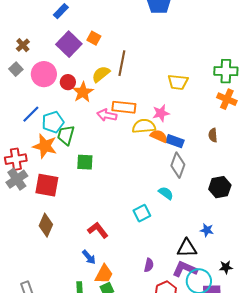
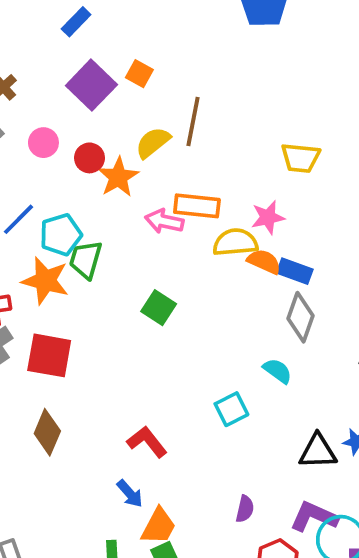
pink circle: (44, 74) -> (43, 143), size x0.6
green square: (85, 162) -> (159, 308), moved, turned 30
black triangle: (187, 248) -> (318, 451), moved

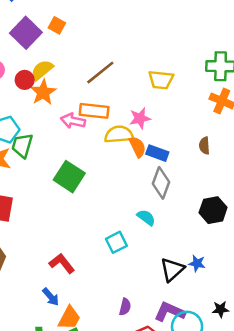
brown line: (193, 121) -> (100, 72), moved, turned 40
yellow semicircle: (153, 143) -> (42, 70), moved
orange semicircle: (264, 262) -> (137, 147), turned 40
green square: (159, 308) -> (69, 177), size x1.4
black triangle: (318, 451) -> (172, 270), turned -40

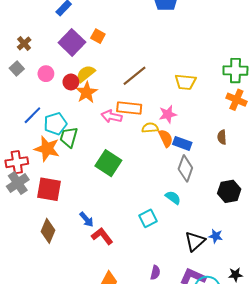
yellow semicircle: (119, 134) -> (150, 128), size x0.7
blue arrow: (51, 297) -> (87, 219), moved

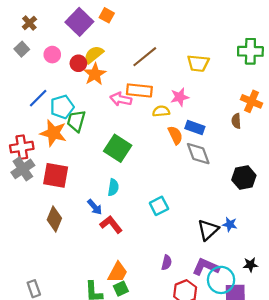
orange cross: (236, 100) -> (252, 101), moved
orange semicircle: (166, 138) -> (175, 135), moved
gray diamond: (185, 168) -> (198, 154), turned -40
cyan semicircle: (173, 198) -> (113, 187), moved, turned 63

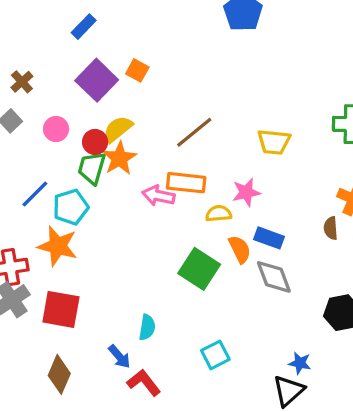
green trapezoid: (76, 121) -> (92, 168), moved
green square: (118, 148) -> (199, 269), moved
blue star: (230, 224) -> (300, 363), moved

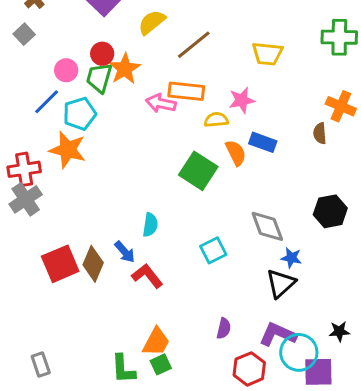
pink circle: (56, 129) -> (66, 70), moved
yellow semicircle: (118, 129) -> (152, 22), moved
gray diamond: (274, 277) -> (267, 226), moved
red square: (61, 309) -> (60, 264), moved, turned -33
brown diamond: (59, 374) -> (93, 264), moved

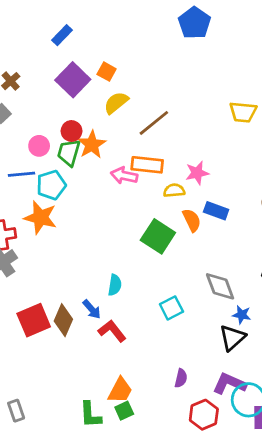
yellow trapezoid: (267, 54) -> (243, 112), moved
blue line: (47, 102) -> (22, 174), turned 40

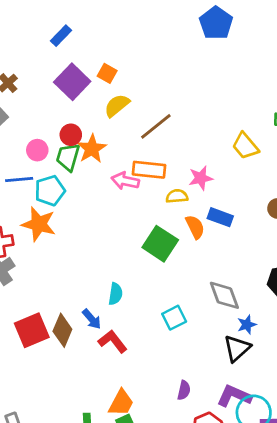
blue pentagon: (194, 23) -> (216, 23), moved
yellow trapezoid: (243, 112) -> (245, 146), moved, turned 44
blue star: (242, 315) -> (247, 325), turned -30

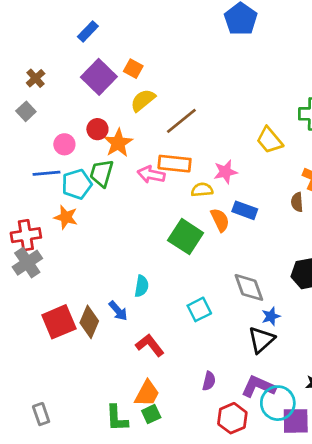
green trapezoid: (68, 157) -> (102, 173), moved
orange star: (39, 224) -> (66, 217), size x0.7
red L-shape: (113, 341) -> (150, 345), moved

